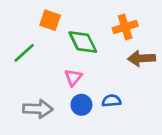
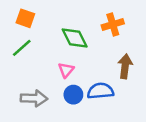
orange square: (50, 20) -> (25, 18), moved
brown arrow: (141, 58) -> (125, 66), moved, turned 100
blue semicircle: (111, 101) -> (100, 91), size x1.5

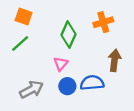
green diamond: (75, 38) -> (68, 35), turned 50
gray arrow: (34, 98) -> (31, 90), turned -30

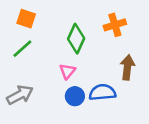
gray arrow: (31, 90) -> (20, 95), moved

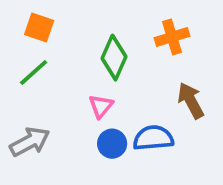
brown arrow: (127, 67) -> (191, 101), turned -35

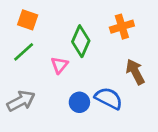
pink triangle: (101, 106) -> (59, 65), moved
blue semicircle: (153, 138) -> (109, 98), turned 32

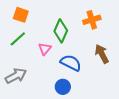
blue semicircle: (109, 98) -> (71, 63), moved
blue circle: (79, 102) -> (63, 87), moved

